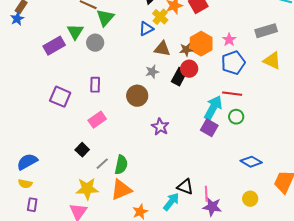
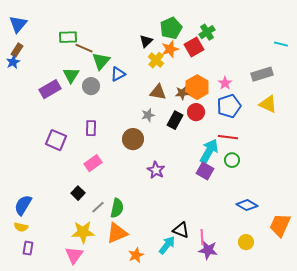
blue triangle: (146, 29) -> (118, 74), moved
red circle: (189, 69) -> (196, 112), moved
blue semicircle: (27, 162) -> (23, 205), turned -30

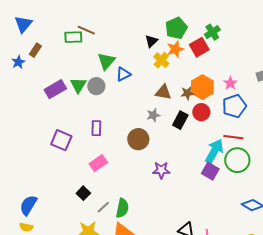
brown line: (84, 48) -> (86, 30), moved
brown rectangle: (17, 50) -> (35, 50), moved
green triangle: (71, 75) -> (78, 85), moved
green circle: (232, 160) -> (237, 160), size x1.6
purple star: (156, 170) -> (161, 170), turned -30

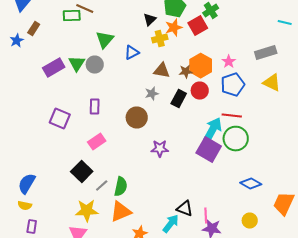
yellow cross: (161, 60) -> (160, 38), turned 35
blue triangle: (123, 74) -> (132, 52), moved
purple square: (210, 171) -> (209, 150), size x1.4
black square: (83, 193) -> (82, 172), size x1.5

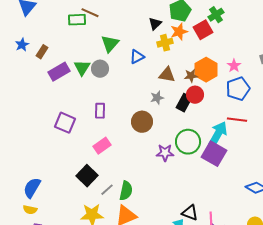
brown rectangle: (34, 28) -> (42, 52), moved
red circle: (200, 90) -> (195, 95), moved
green circle: (236, 138) -> (188, 142), moved

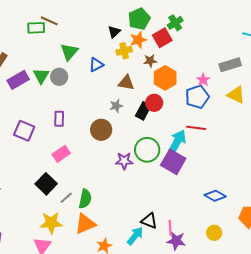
pink star: (234, 66) -> (203, 80), moved
brown star: (191, 76) -> (150, 61), moved

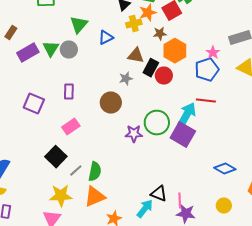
black rectangle: (143, 111) -> (151, 68), moved

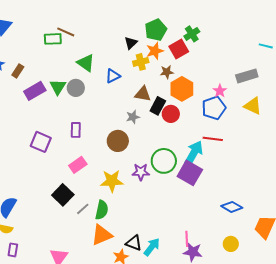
green triangle: (79, 25) -> (86, 63), turned -36
black triangle: (159, 194) -> (134, 243), moved
yellow star: (61, 196) -> (112, 181), moved

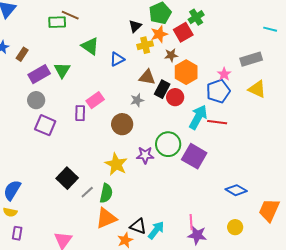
gray circle: (76, 88) -> (36, 100), moved
cyan arrow: (194, 153) -> (198, 117), moved
pink rectangle: (78, 165) -> (95, 100), moved
yellow star: (112, 181) -> (116, 164), turned 30

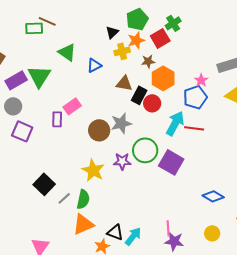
green triangle: (62, 70) -> (39, 76), size x1.4
gray star: (137, 100) -> (121, 123), moved, size x1.5

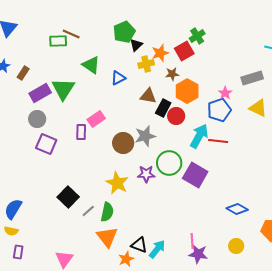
green pentagon: (137, 19) -> (124, 32), moved
orange triangle: (83, 224) -> (107, 237), turned -45

